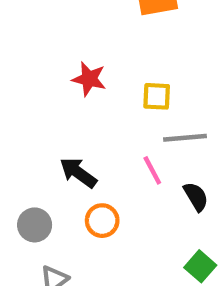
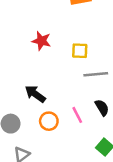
pink line: (152, 170) -> (77, 115), moved

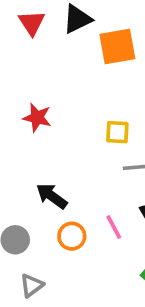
red star: (41, 41) -> (37, 118), moved

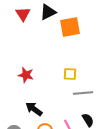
red star: (37, 118) -> (26, 75), moved

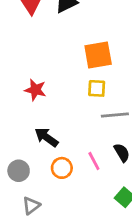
orange square: (70, 27) -> (98, 55), moved

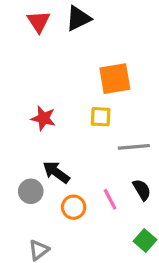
yellow square: (97, 88) -> (101, 117), moved
gray circle: (19, 171) -> (31, 191), moved

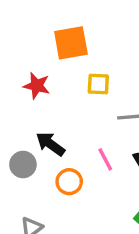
orange square: (115, 79) -> (71, 43), moved
pink line: (110, 199) -> (105, 159), moved

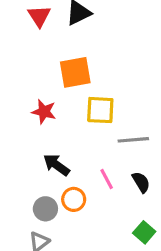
yellow square: (98, 84) -> (100, 110), size x1.4
gray circle: (23, 165) -> (45, 209), moved

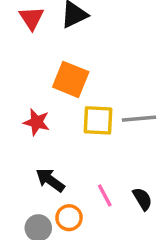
orange square: (75, 72) -> (71, 79), turned 32
gray line: (133, 140) -> (139, 119), moved

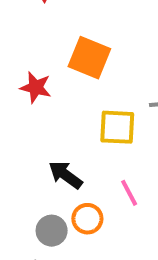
yellow square: (98, 120) -> (117, 127), moved
red star: (37, 122) -> (36, 87), moved

